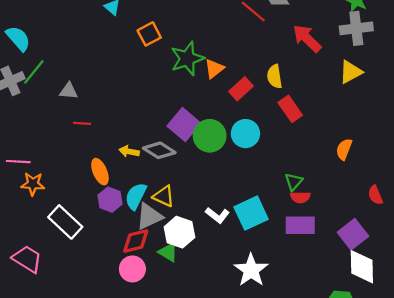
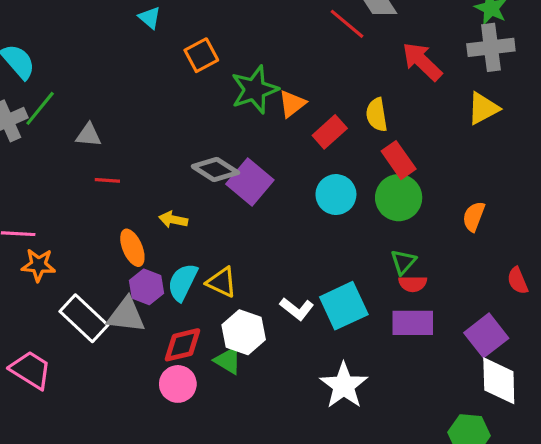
green circle: (210, 136) -> (399, 198), moved
gray diamond: (159, 150) -> (215, 169), moved
gray triangle: (149, 216) -> (126, 315), moved, turned 32

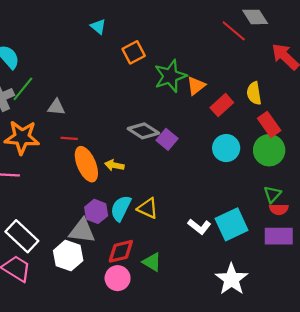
purple square: (250, 182) -> (167, 139), size x0.7
orange ellipse: (132, 248) -> (86, 164), moved, size x1.4
orange star: (38, 265) -> (22, 137), moved, size x1.5
white rectangle: (84, 318) -> (22, 236), moved
white hexagon: (244, 332) -> (68, 256), moved

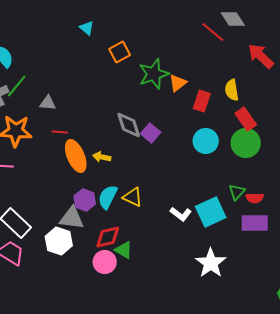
red rectangle: (222, 105) -> (202, 101), turned -30
gray diamond: (143, 131) -> (129, 125), turned 40
green triangle: (272, 194) -> (237, 192), moved
green triangle: (152, 262) -> (124, 250), moved

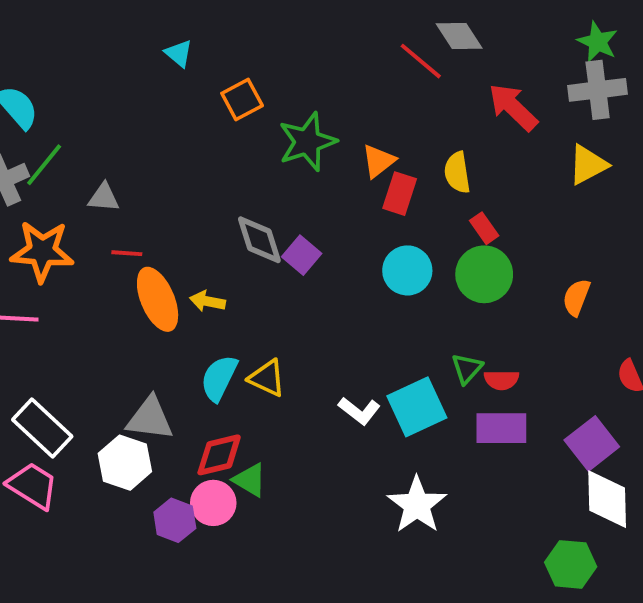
orange triangle: (178, 83) -> (378, 161), moved
red rectangle: (246, 119) -> (484, 228), size x0.7
purple hexagon: (85, 200) -> (175, 520), moved

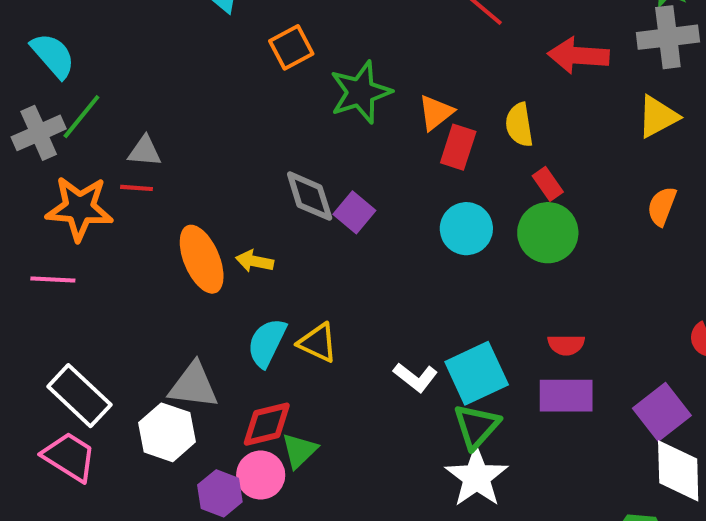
red arrow: (513, 107) -> (578, 56), turned -40
red line: (127, 253) -> (136, 188), moved
orange semicircle: (576, 297) -> (662, 206), moved
green triangle: (467, 368) -> (477, 426), moved, size x1.4
green triangle: (250, 480) -> (299, 451), turned 45

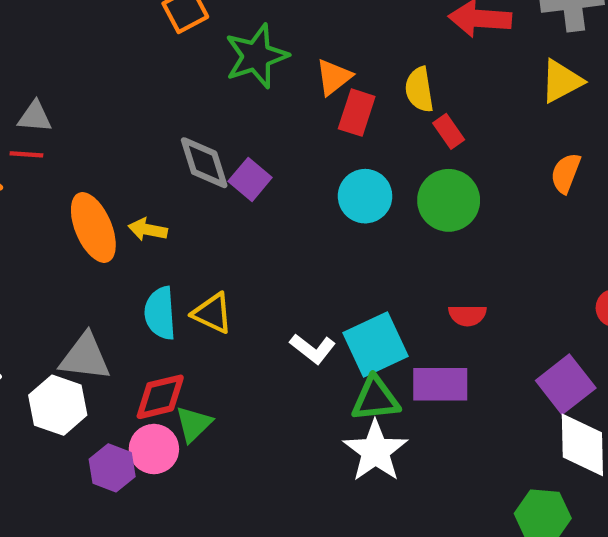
red rectangle: (548, 184) -> (449, 131), moved
cyan semicircle: (267, 343) -> (160, 313), turned -30
purple rectangle: (566, 396) -> (440, 384), moved
green triangle: (477, 426) -> (375, 399), turned 42

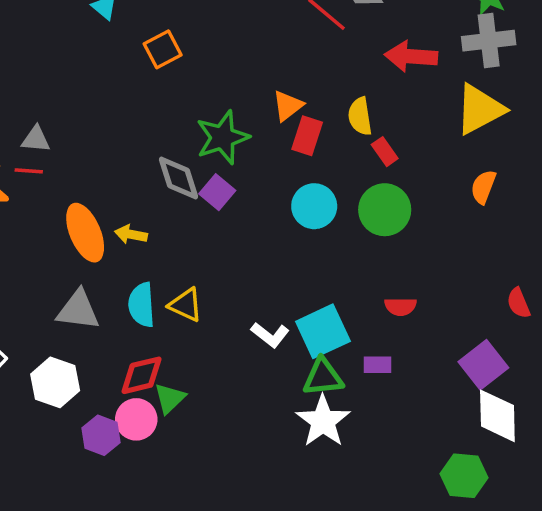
green star: (256, 56) -> (223, 137), moved
yellow triangle: (561, 81) -> (480, 109), size x1.4
gray triangle: (85, 357) -> (78, 310), moved
purple rectangle: (440, 384) -> (378, 365), size x0.6

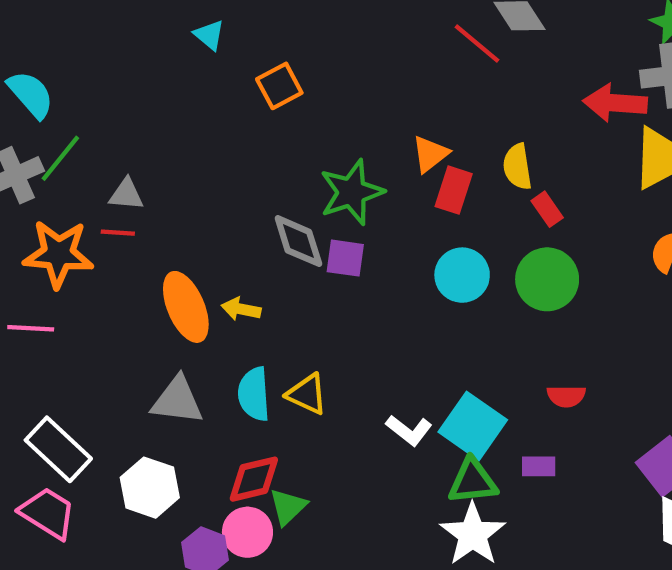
red arrow: (411, 56) -> (615, 103), moved
purple square: (217, 192) -> (345, 258), turned -32
cyan square: (323, 331) -> (473, 426), turned -30

